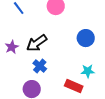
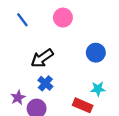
purple star: (12, 47) -> (18, 98), moved

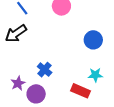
black arrow: (42, 58) -> (16, 34), moved

